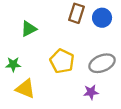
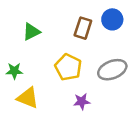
brown rectangle: (76, 13) -> (83, 28), moved
purple star: (91, 92) -> (82, 101), moved

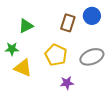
green star: (14, 71) -> (12, 49), moved
yellow triangle: (28, 98) -> (23, 68), moved

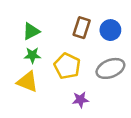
blue circle: (92, 16) -> (110, 30), moved
green star: (12, 49) -> (32, 55), moved

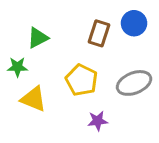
blue circle: (110, 30) -> (134, 23), moved
green star: (32, 55) -> (17, 67), moved

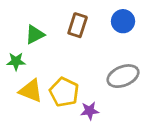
brown rectangle: (99, 33) -> (78, 25), moved
yellow pentagon: (82, 80) -> (64, 92), moved

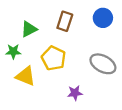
gray ellipse: (123, 76) -> (103, 64), turned 50
yellow pentagon: (64, 92) -> (54, 58), moved

